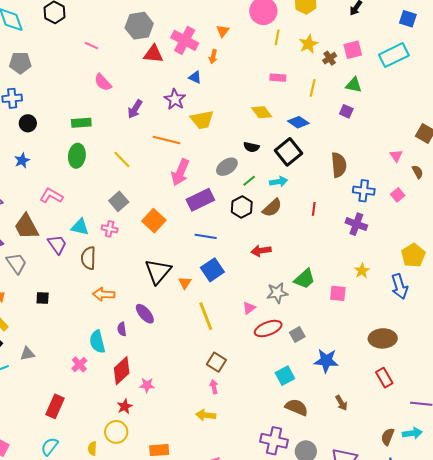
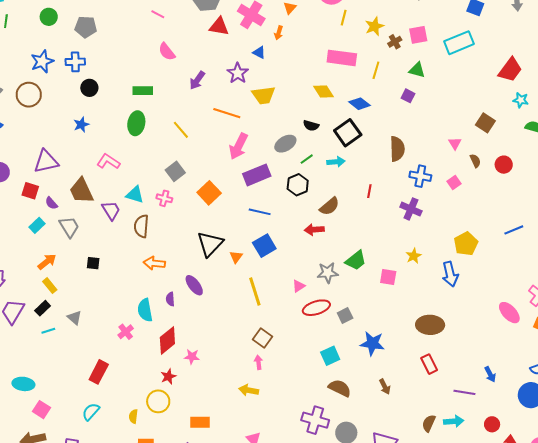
pink rectangle: (278, 78) -> (342, 58), size x1.8
brown semicircle: (272, 208) -> (329, 206), moved
gray triangle: (27, 354) -> (74, 318), turned 49

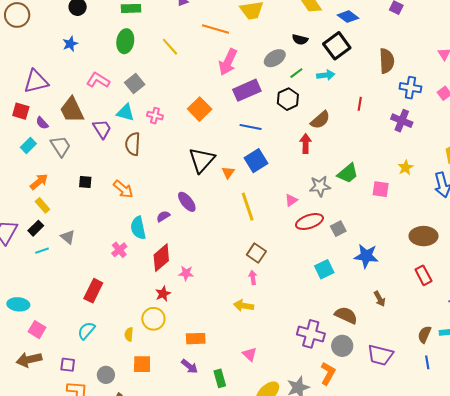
gray square: (175, 171) -> (135, 83), moved
red arrow: (314, 230) -> (306, 144), turned 96
orange arrow: (154, 263) -> (123, 189), moved, turned -145
purple semicircle: (170, 299) -> (163, 216), turned 64
brown semicircle: (340, 388) -> (346, 315), moved

